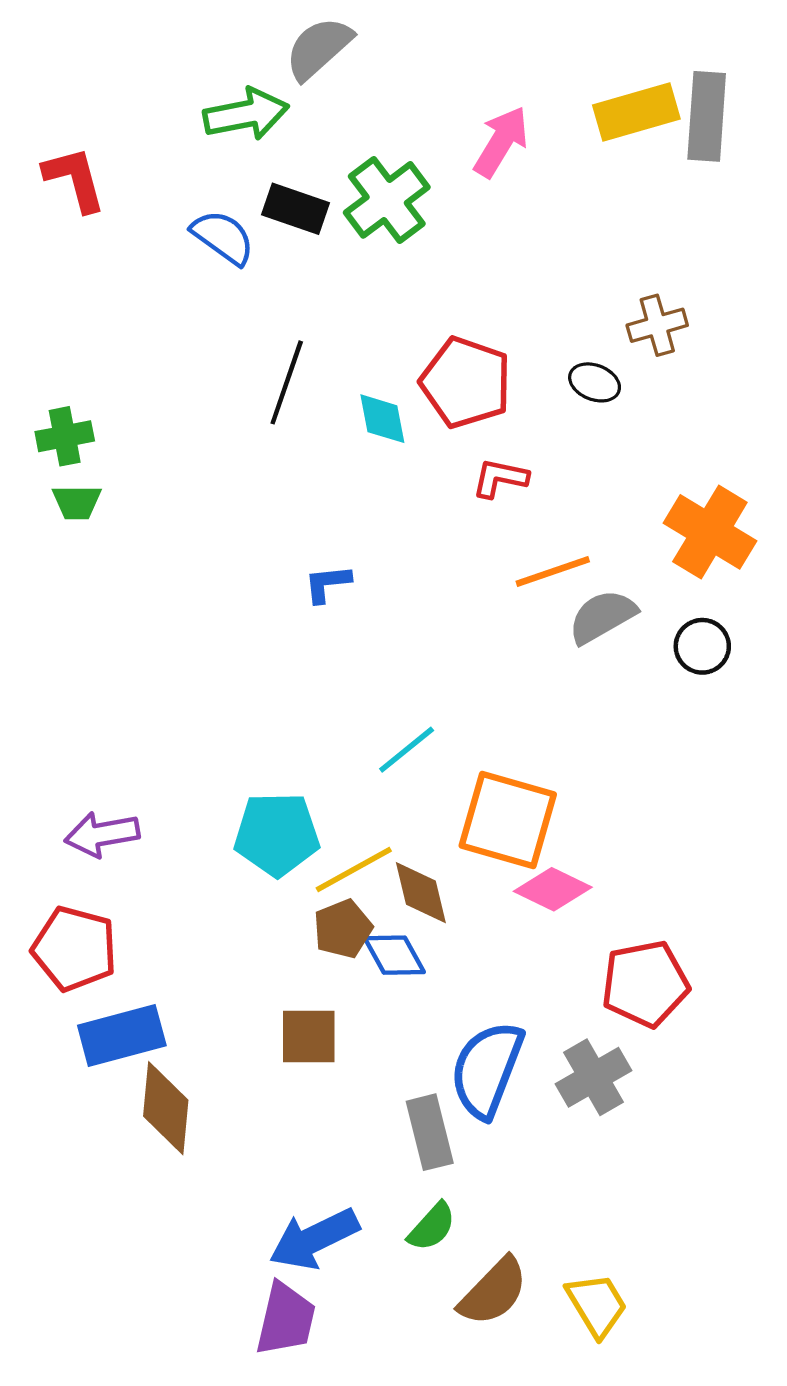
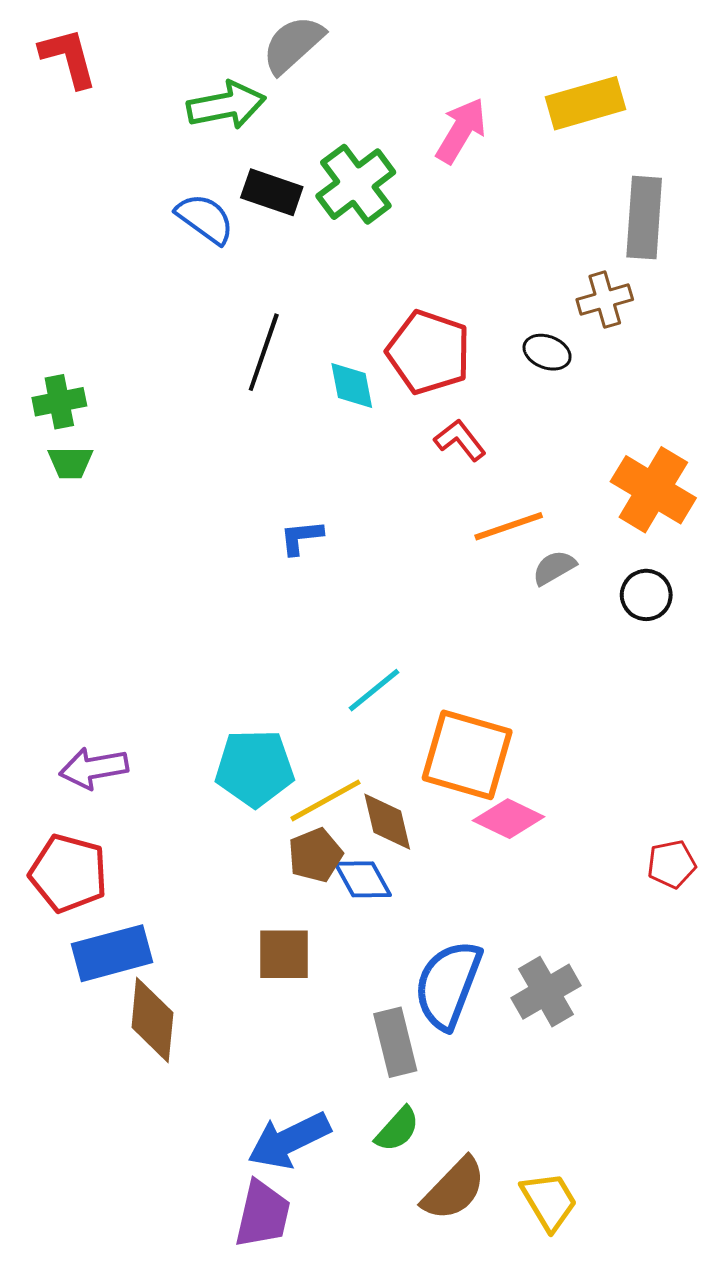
gray rectangle: (707, 116) -> (644, 218), moved
red L-shape: (75, 179) -> (68, 58), moved
red L-shape: (500, 478) -> (460, 440), turned 40
gray semicircle: (602, 617) -> (554, 568), size x0.7
red pentagon: (645, 984) -> (672, 864), moved, size x0.6

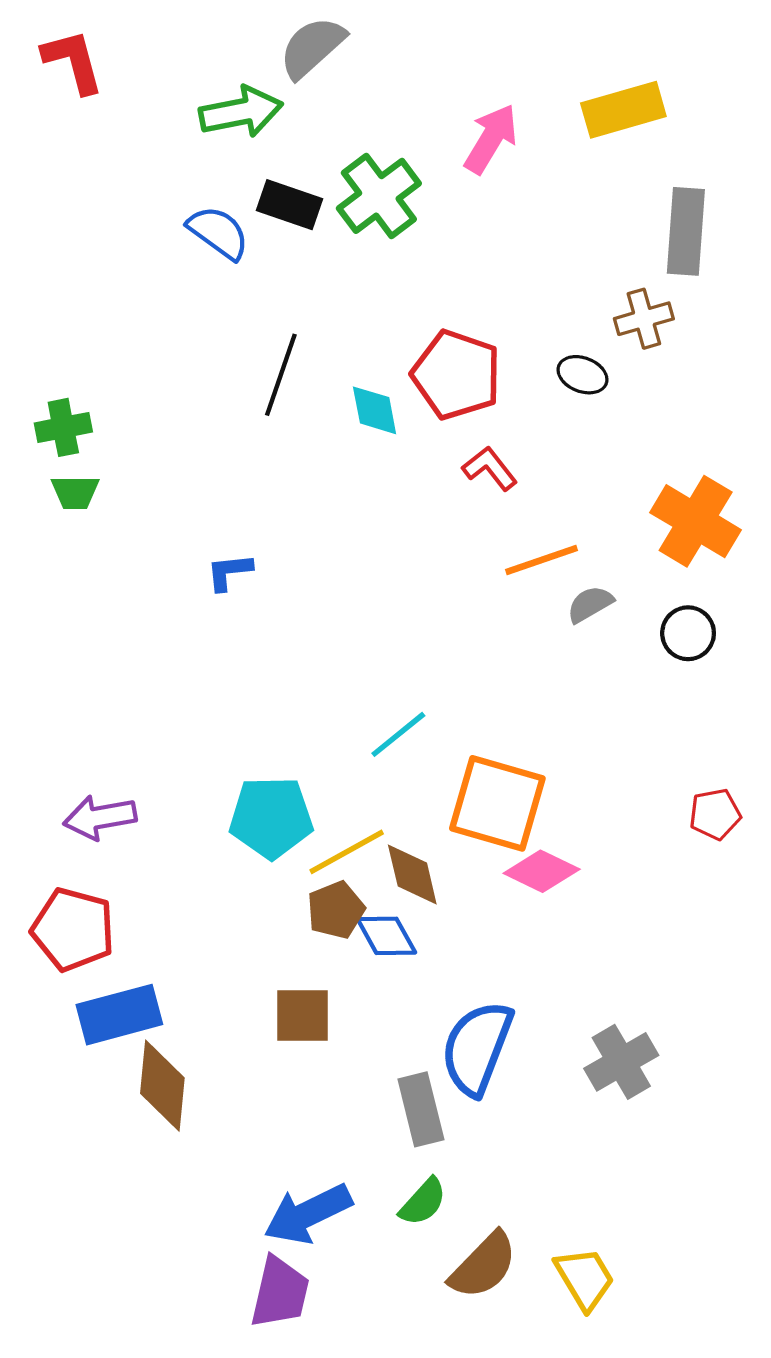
blue L-shape: (301, 537) -> (229, 572), moved
red pentagon: (672, 864) -> (715, 814), moved
gray cross: (546, 992) -> (621, 1062), moved

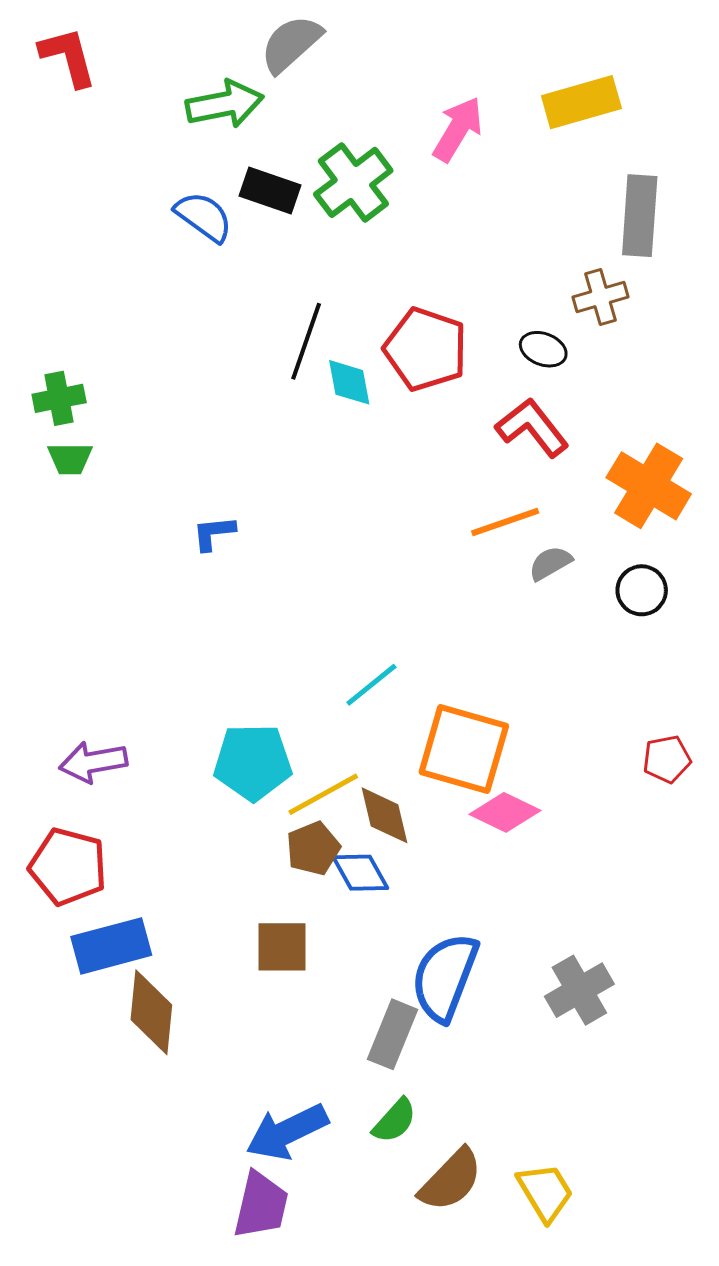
black line: (281, 375) -> (306, 341), moved
red L-shape: (490, 468) -> (532, 428), moved, size x1.4
gray rectangle: (421, 1109) -> (393, 1034), turned 36

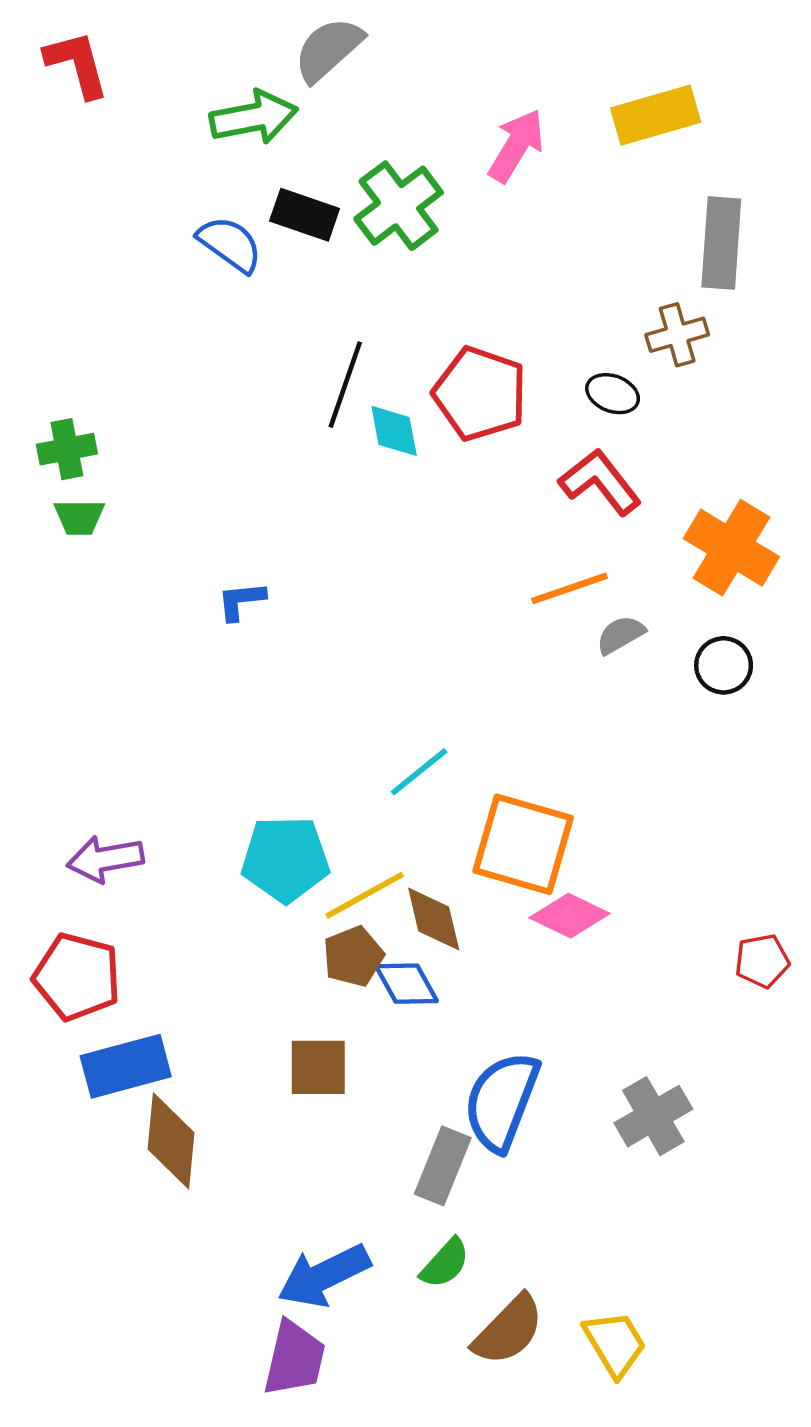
red pentagon: (667, 759) -> (762, 961), moved

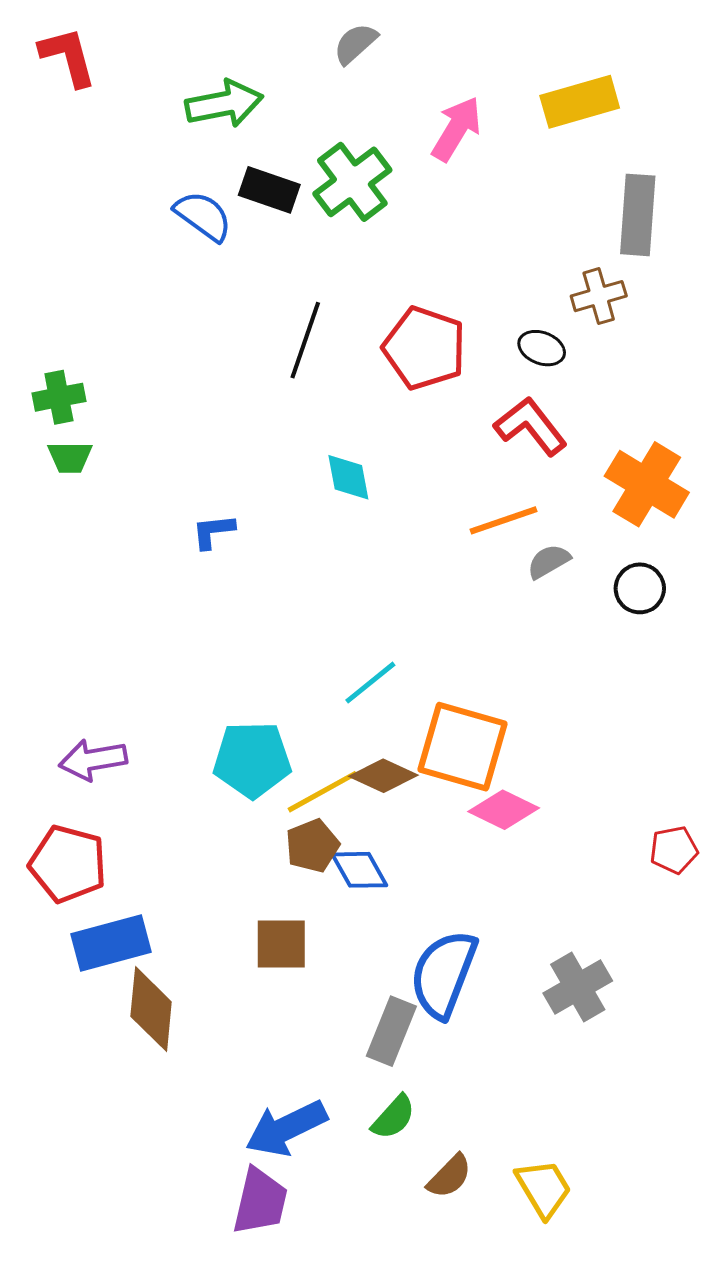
gray semicircle: (328, 49) -> (355, 44), moved, size x0.7
cyan diamond: (394, 431) -> (348, 477), moved
brown diamond: (434, 919) -> (383, 776), moved, turned -52
brown semicircle: (508, 1330) -> (450, 1176), size x0.7

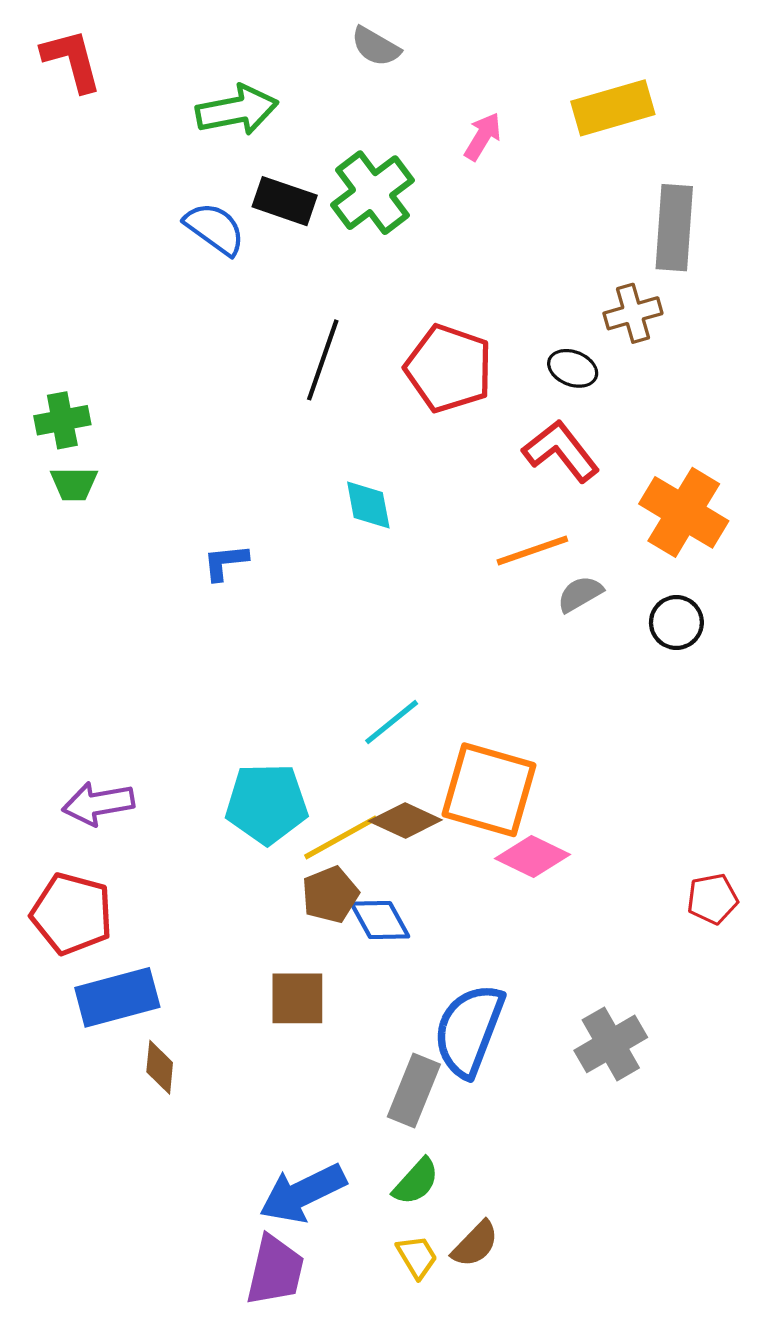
gray semicircle: (355, 44) -> (376, 47), turned -108
pink arrow: (457, 129) -> (483, 137), size x0.7
brown diamond: (151, 1009) -> (160, 1067), size x0.6
yellow trapezoid: (544, 1188) -> (417, 1257), moved, size x0.7

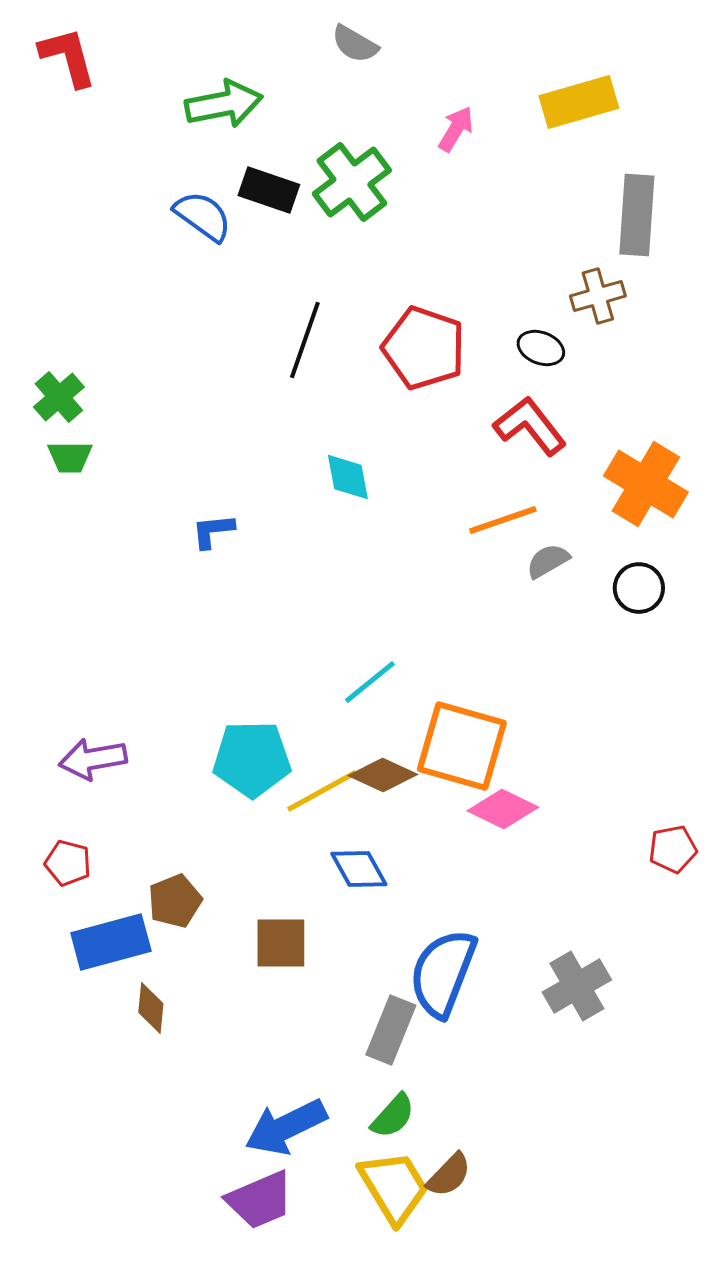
green cross: (62, 420) -> (59, 397), turned -30
brown pentagon: (330, 895) -> (175, 901), moved
red pentagon: (72, 914) -> (68, 863), size x0.6
yellow trapezoid: (417, 1257) -> (394, 1187), size x1.8
purple trapezoid: (275, 1270) -> (260, 1200), turned 54

